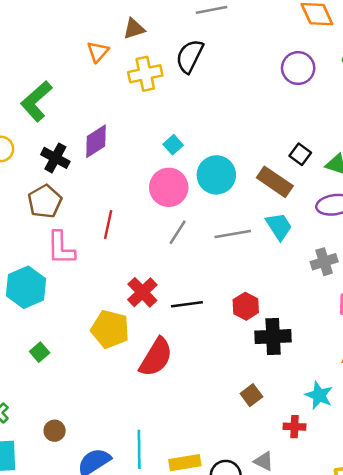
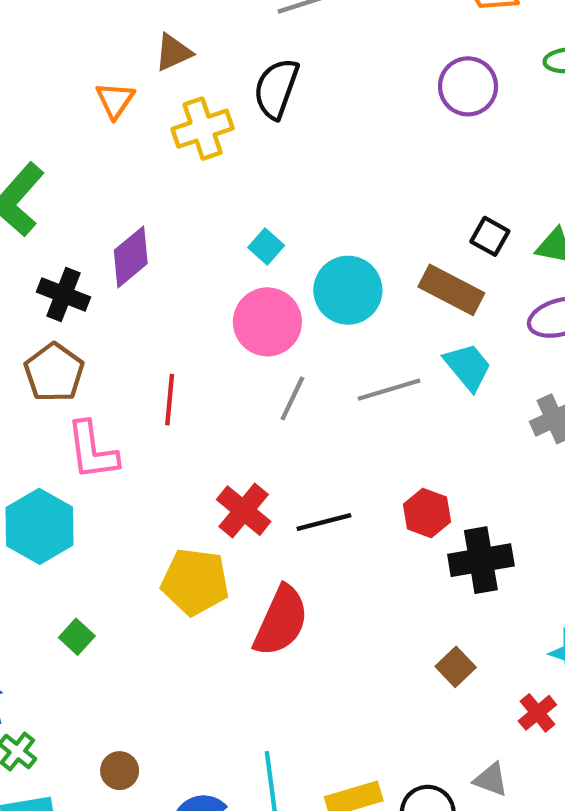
red cross: (295, 427) -> (537, 713), turned -35

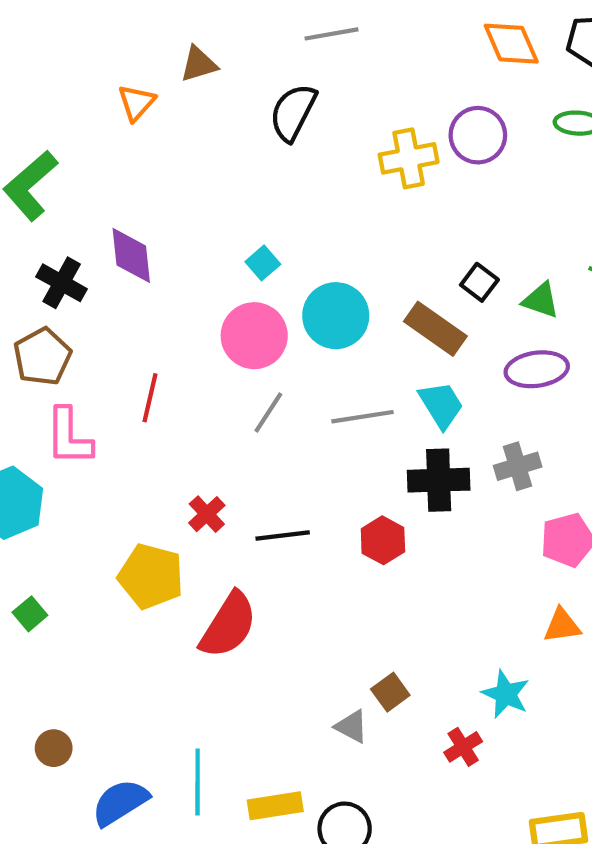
yellow cross: (203, 129) -> (409, 158), moved
purple diamond: (131, 257) -> (131, 255), turned -64
red cross: (244, 511) -> (207, 514), size x0.7
black cross: (481, 560) -> (439, 480), moved
gray triangle: (491, 780) -> (352, 726), moved

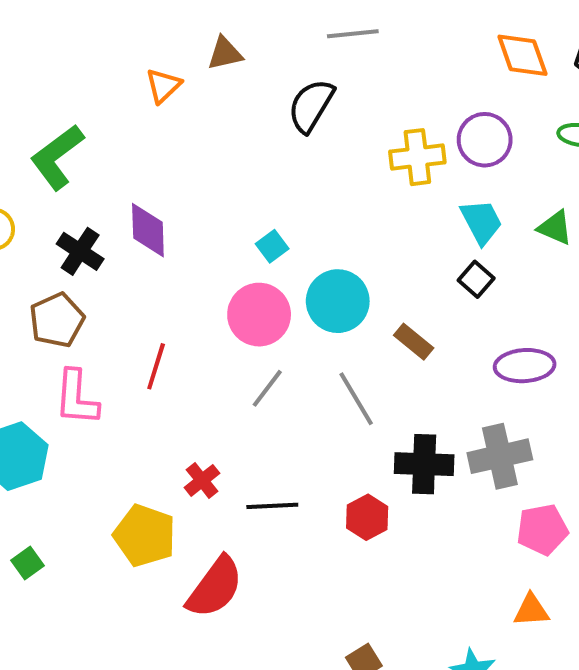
green triangle: (541, 300) -> (555, 228), moved
brown rectangle: (435, 329) -> (414, 342), moved, size x0.7
cyan trapezoid: (441, 405) -> (481, 222), moved
gray line: (362, 417) -> (356, 399), turned 64
gray cross: (518, 466) -> (500, 456), size x1.4

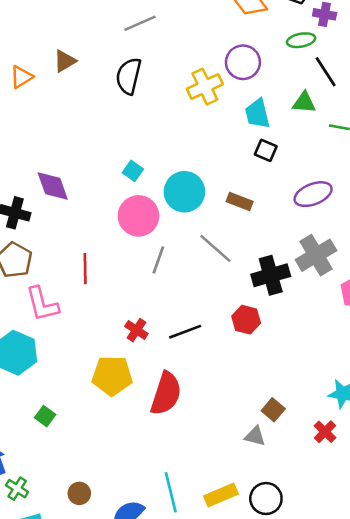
orange triangle: (163, 86) -> (21, 77), moved, turned 30
cyan trapezoid: (481, 222) -> (257, 114), turned -148

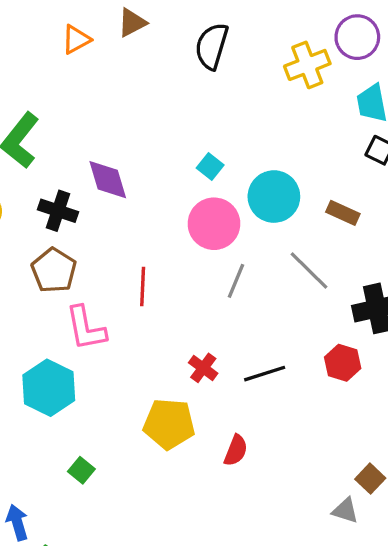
red semicircle: (166, 394) -> (236, 450), size x0.6

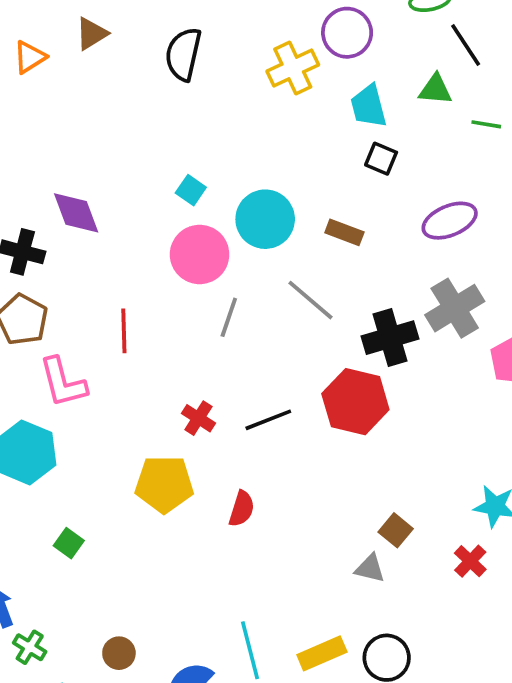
red hexagon: (343, 363) -> (355, 402), size x1.6

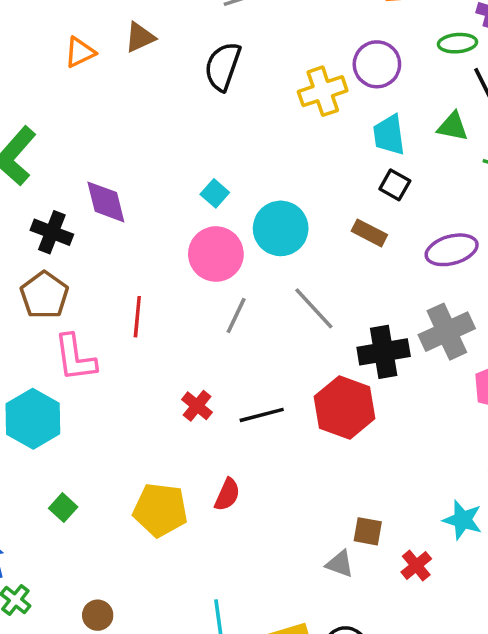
brown rectangle: (344, 232) -> (369, 233), moved
yellow pentagon: (164, 484) -> (160, 510), moved
brown square: (396, 530) -> (368, 531), turned -36
red cross: (470, 561) -> (416, 565), moved

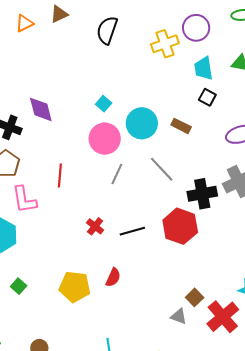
brown rectangle: (369, 233) -> (181, 126), moved
brown square: (368, 531) -> (195, 297), turned 36
red cross: (416, 565) -> (223, 317), size x1.8

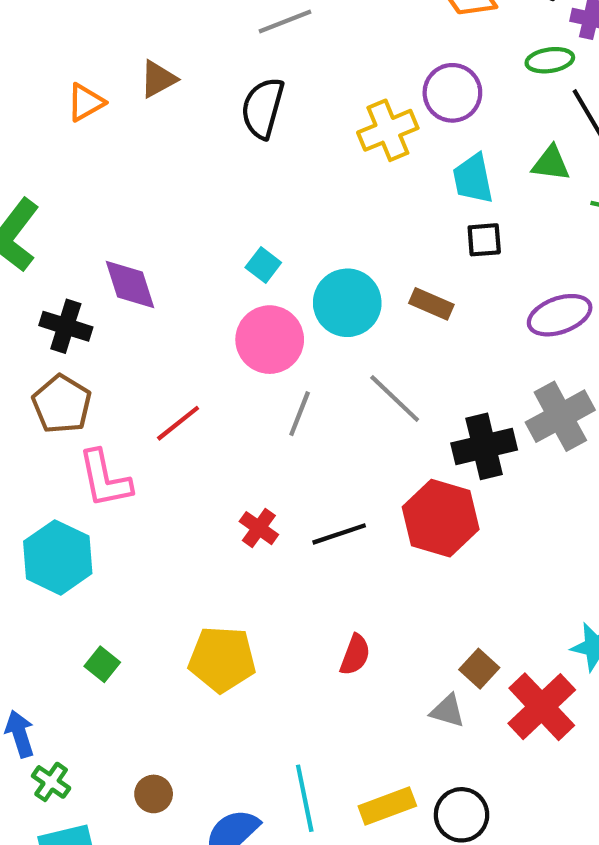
black square: (207, 97) -> (484, 240), turned -30
red line: (60, 175) -> (178, 423), turned 50
red semicircle: (113, 277) -> (355, 655), moved

